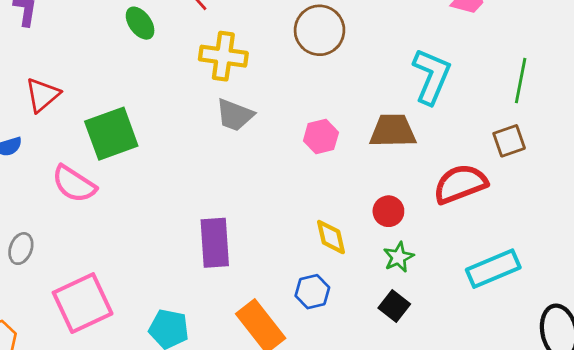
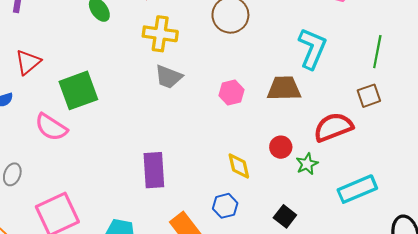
green star: (398, 257) -> (307, 164), moved

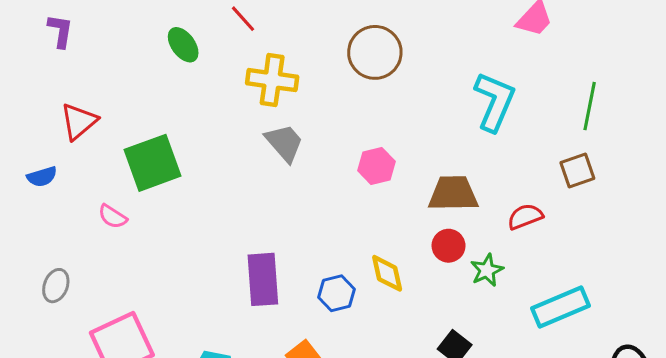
gray trapezoid: (169, 77) -> (284, 143), turned -152
brown trapezoid: (284, 88) -> (453, 194), moved
pink semicircle: (51, 127) -> (113, 217), size x0.6
red semicircle: (333, 127) -> (525, 217), size x0.6
blue hexagon: (225, 206) -> (337, 293), moved

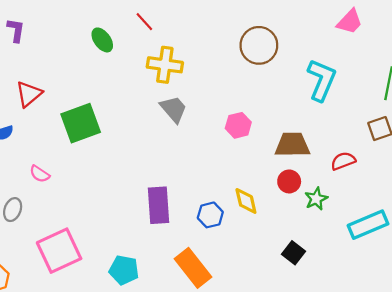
brown circle: (375, 52) -> (259, 45), moved
pink semicircle: (113, 217) -> (40, 174), moved

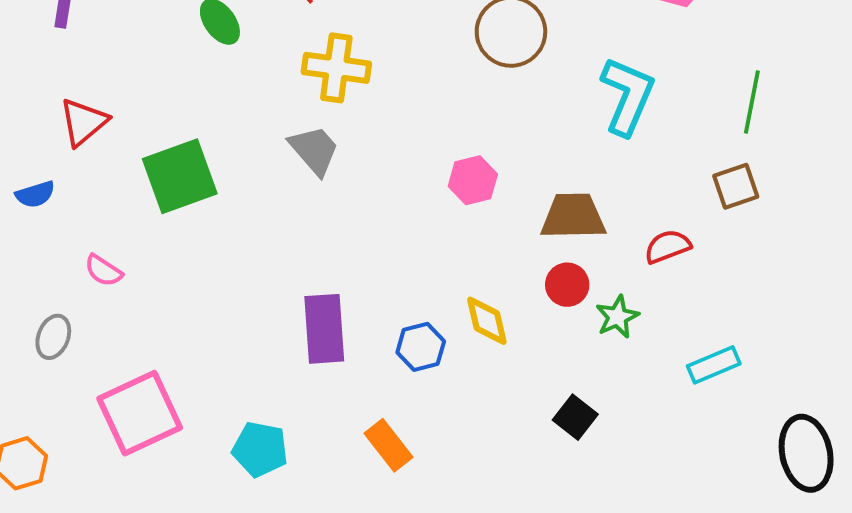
gray trapezoid: (174, 109) -> (314, 150), moved
cyan rectangle: (368, 225) -> (714, 365), size x0.7
orange rectangle: (193, 268) -> (389, 445), size x0.7

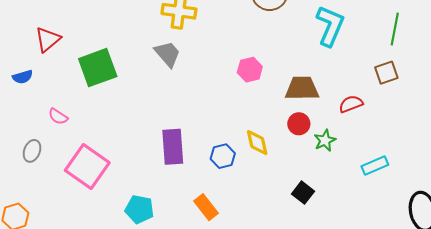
pink square: (140, 413) -> (87, 167), moved, turned -30

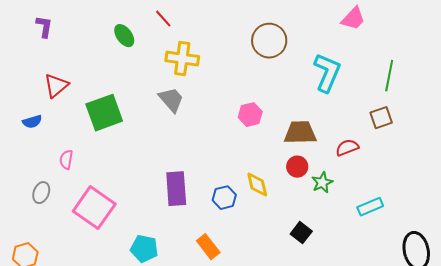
pink semicircle: (58, 116) -> (66, 160), turned 66

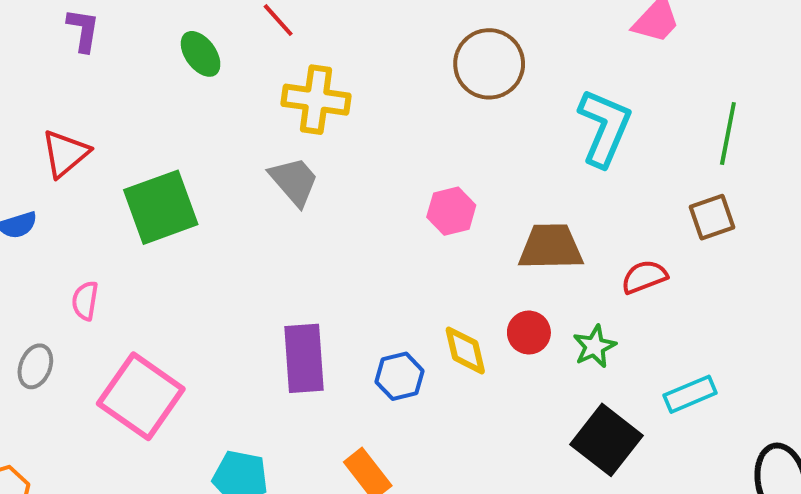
purple L-shape: (44, 27) -> (83, 30), moved
red circle: (297, 167) -> (529, 333), moved
black square: (301, 233) -> (607, 440), moved, size x1.6

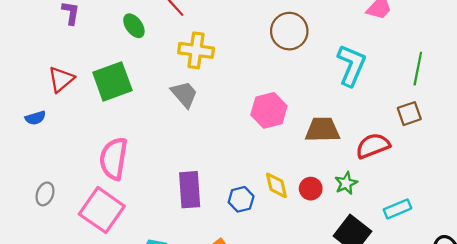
green square: (161, 207) -> (112, 81), moved
pink hexagon: (451, 211) -> (269, 110), size x1.4
red semicircle: (644, 277) -> (373, 146), size x1.4
pink semicircle: (85, 301) -> (114, 159), moved, size x2.0
red circle: (529, 333) -> (311, 189), moved

